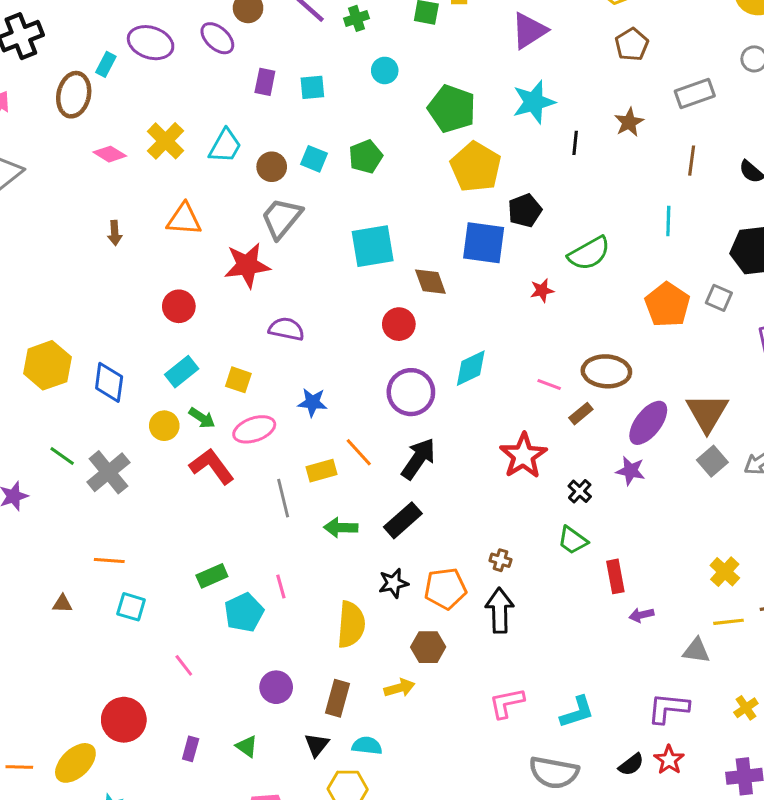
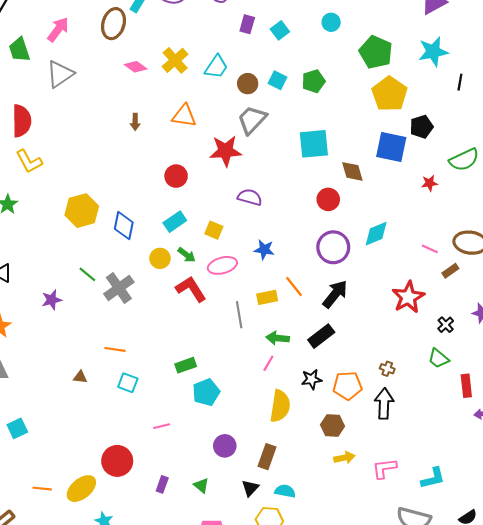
cyan square: (312, 87) -> (280, 30), turned -36
pink line: (281, 587) -> (268, 363), moved, turned 42
pink line: (184, 665) -> (162, 426), turned -70
yellow arrow: (399, 688) -> (344, 458), moved

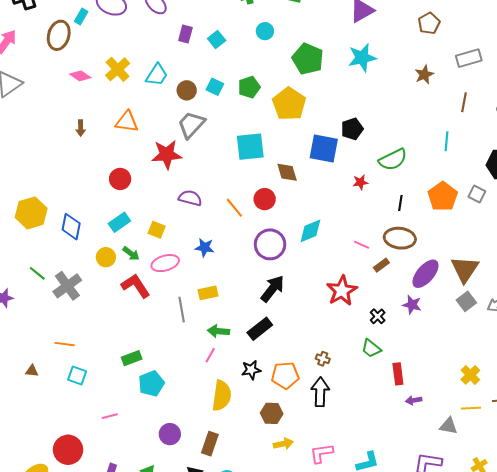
black line: (460, 82) -> (400, 203), moved
yellow pentagon: (390, 94) -> (289, 104), moved
orange line: (294, 287) -> (234, 208), moved

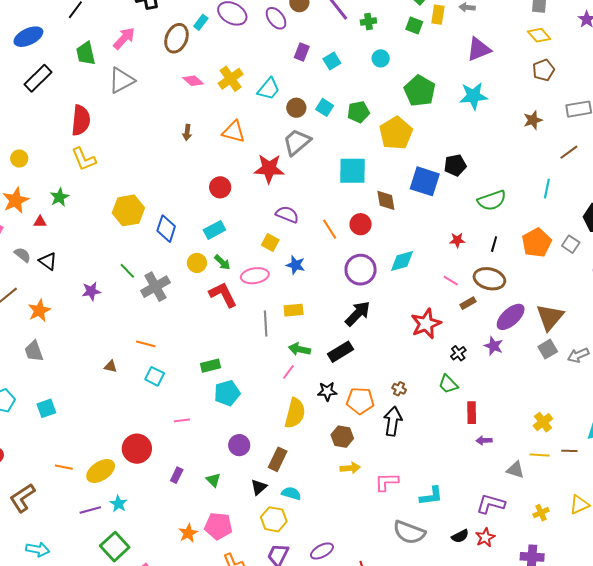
brown line: (464, 102) -> (569, 152), turned 36
red star: (360, 182) -> (457, 240), moved
yellow square: (157, 230) -> (270, 242), moved

